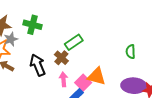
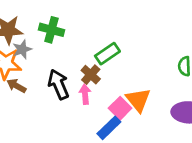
orange triangle: (97, 76) -> (138, 100), turned 36
pink arrow: (63, 79) -> (85, 94), moved

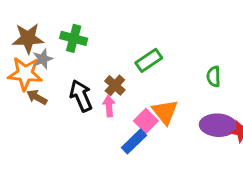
green rectangle: (107, 54) -> (149, 60), moved

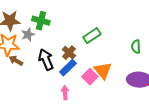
gray star: (43, 59) -> (28, 35), moved
pink arrow: (109, 106) -> (65, 93), moved
blue rectangle: (134, 141) -> (68, 68), moved

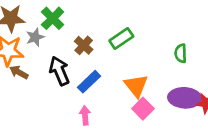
green cross: (41, 21) -> (53, 18), turned 30
brown cross: (69, 53) -> (84, 45), moved
pink square: (90, 77) -> (143, 109), moved

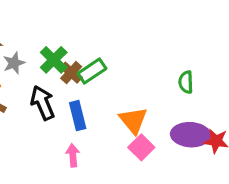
green cross: (53, 18) -> (54, 60), moved
green rectangle: (121, 39) -> (92, 71), moved
blue rectangle: (89, 82) -> (78, 116), turned -60

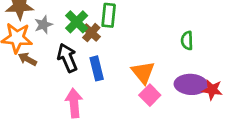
green rectangle: (92, 71) -> (109, 15), moved, turned -50
pink arrow: (73, 155) -> (74, 103), moved, size x1.5

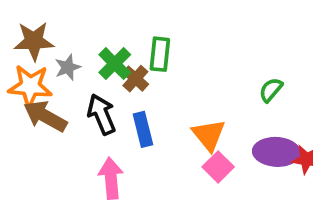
green semicircle: (187, 41) -> (271, 90), turned 42
brown arrow: (27, 59) -> (45, 116), size x1.6

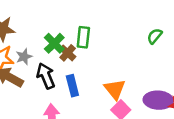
gray star: (68, 67) -> (24, 57), moved
green semicircle: (271, 90) -> (155, 36), moved

